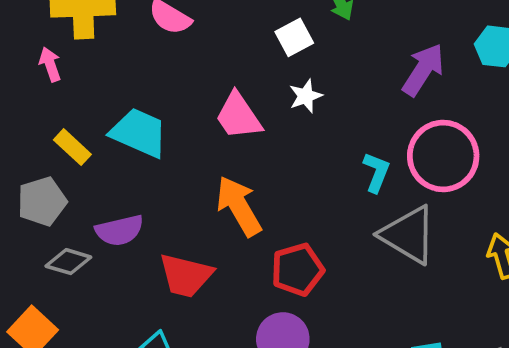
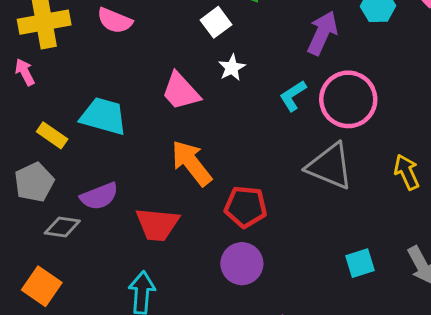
cyan L-shape: (376, 172) -> (293, 96), moved, turned -136
red pentagon: (298, 270) -> (246, 207), turned 30

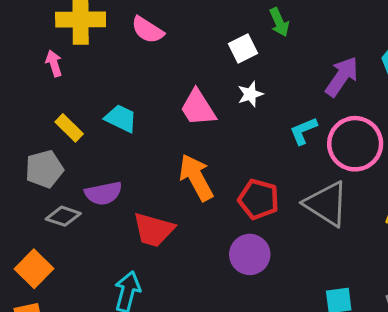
cyan trapezoid: (103, 116) -> (121, 118), size x0.7
red pentagon: (246, 207) -> (259, 199), moved
purple circle: (242, 264) -> (250, 254), moved

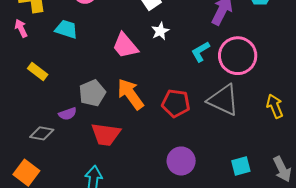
cyan trapezoid: (121, 118) -> (66, 29), moved
gray pentagon: (44, 169) -> (92, 93), moved
purple semicircle: (103, 193) -> (68, 114), size x0.7
purple circle: (250, 254) -> (181, 161), moved

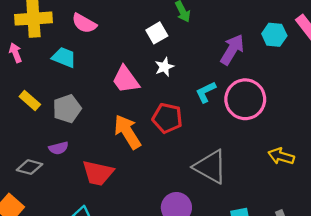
gray pentagon: (92, 93) -> (67, 109), moved
gray triangle: (223, 100) -> (210, 167), moved
red pentagon: (176, 103) -> (167, 118), moved
yellow arrow: (275, 106) -> (281, 156), turned -55

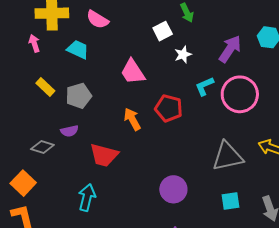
white star: (164, 67) -> (183, 55), moved
orange arrow: (127, 132) -> (132, 119), size x0.7
gray triangle: (210, 167) -> (228, 156), moved, turned -44

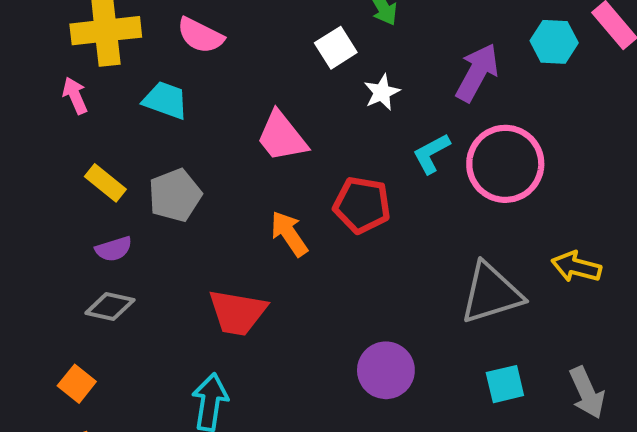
purple semicircle: (69, 131) -> (114, 249), moved
orange square: (23, 183) -> (77, 384), size x0.7

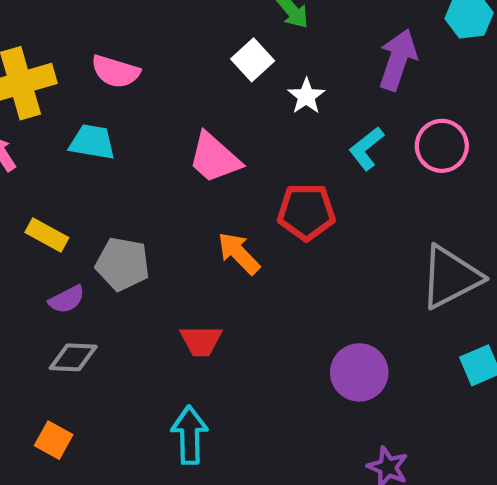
pink circle: (505, 164) -> (442, 146), size x0.7
gray pentagon: (175, 195) -> (123, 264), moved, turned -30
red trapezoid: (237, 312) -> (201, 341), size x0.7

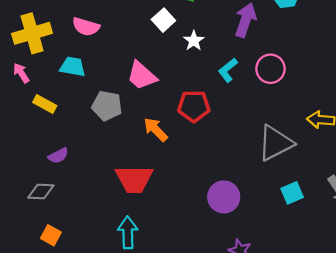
yellow rectangle: (47, 235) -> (45, 104), moved
gray pentagon: (123, 264) -> (107, 106), moved
red trapezoid: (201, 341) -> (134, 179), size x1.6
gray diamond: (73, 357) -> (41, 191), moved

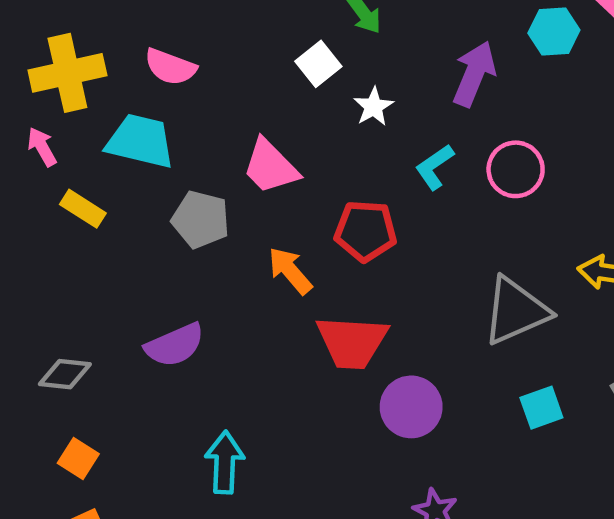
cyan trapezoid: (73, 67) -> (140, 141), size x1.4
purple semicircle: (58, 156) -> (175, 345), moved, size x1.5
red trapezoid: (134, 179) -> (352, 342), moved

